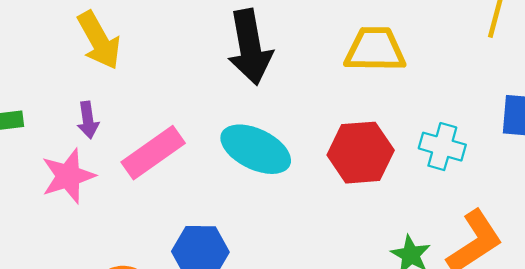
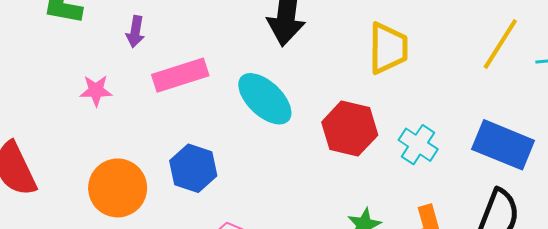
yellow trapezoid: (375, 50) -> (388, 48), turned 72
pink star: (68, 176) -> (96, 91), moved, size x0.7

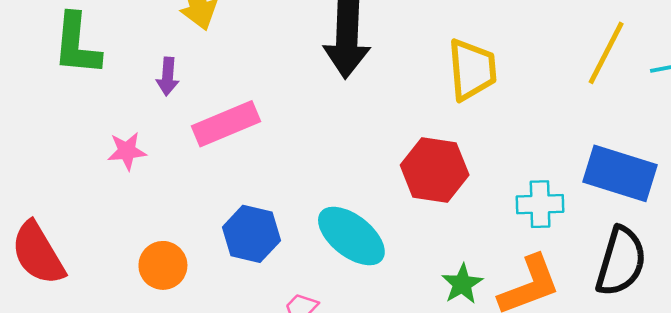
cyan ellipse: (265, 99) -> (351, 236), moved
cyan cross: (418, 145) -> (540, 204), moved, turned -30
orange circle: (118, 188) -> (163, 265), size x0.7

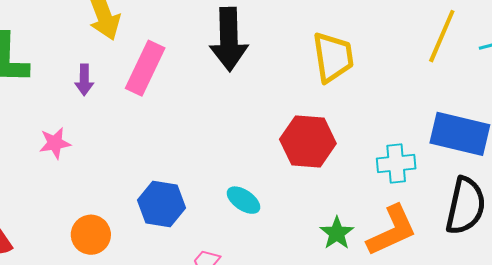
pink rectangle: (226, 124) -> (145, 68), moved, turned -38
cyan ellipse: (351, 236) -> (243, 200), size x0.6

